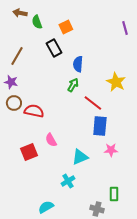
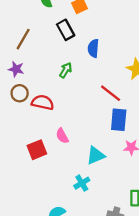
green arrow: (73, 85) -> (66, 70), moved

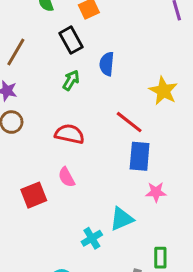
green arrow: (66, 70) -> (71, 80), moved
red semicircle: (43, 102) -> (70, 134), moved
cyan triangle: (96, 155) -> (122, 219), moved

